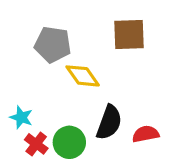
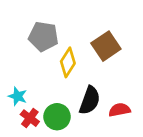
brown square: (129, 35) -> (106, 46), moved, turned -32
yellow diamond: (83, 76) -> (68, 62), turned 68

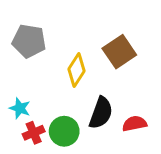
gray pentagon: (43, 37) -> (29, 41), moved
red cross: (30, 118) -> (34, 133), turned 30

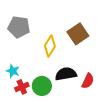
black semicircle: (101, 113) -> (66, 74), turned -120
red semicircle: (135, 124) -> (88, 81), turned 126

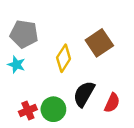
cyan star: (13, 71) -> (16, 65), moved
black semicircle: (66, 74) -> (84, 94), turned -50

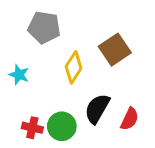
gray pentagon: (24, 34) -> (44, 28), moved
red cross: (28, 110) -> (32, 128), turned 36

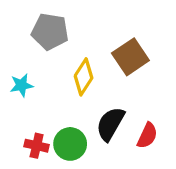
cyan star: (19, 75) -> (21, 85), turned -30

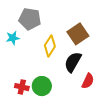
cyan star: (21, 85) -> (13, 38), moved
black semicircle: (110, 124) -> (73, 62), moved

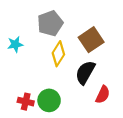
gray pentagon: (30, 19) -> (50, 23), moved, turned -30

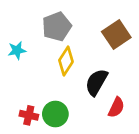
brown square: (91, 40) -> (116, 34), moved

